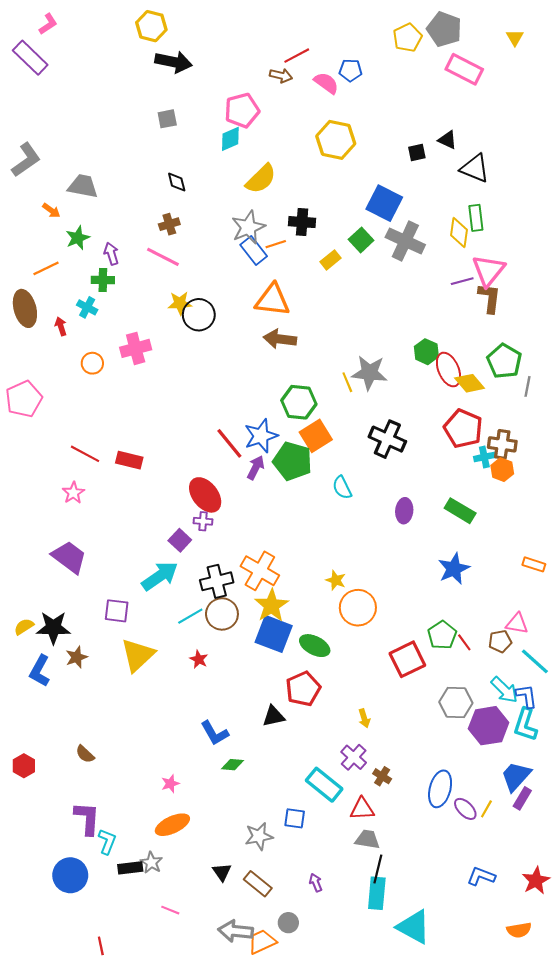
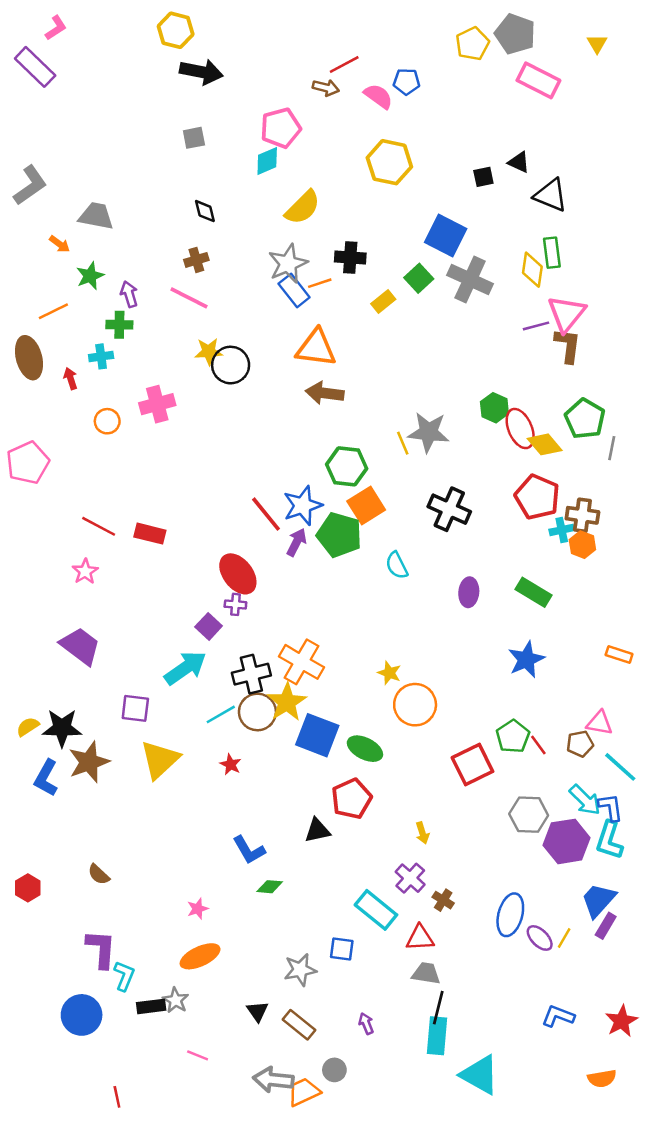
cyan cross: (87, 307) -> (101, 356), turned -36
yellow star: (271, 606) -> (287, 702), moved
brown star: (77, 657) -> (89, 762), size x1.6

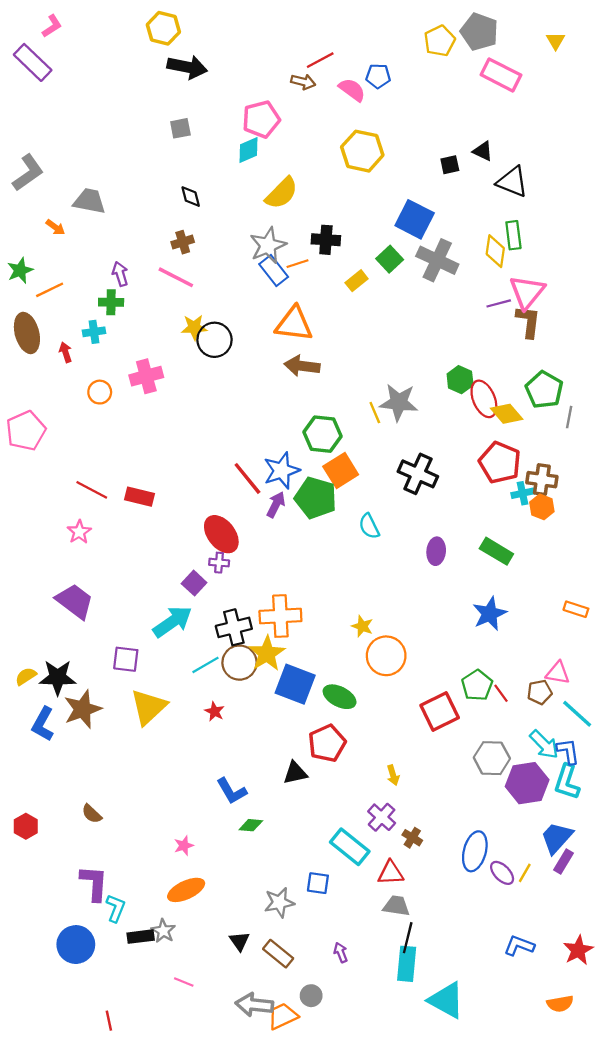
green star: (90, 276) -> (20, 270), moved
orange cross: (301, 662) -> (280, 616), turned -33

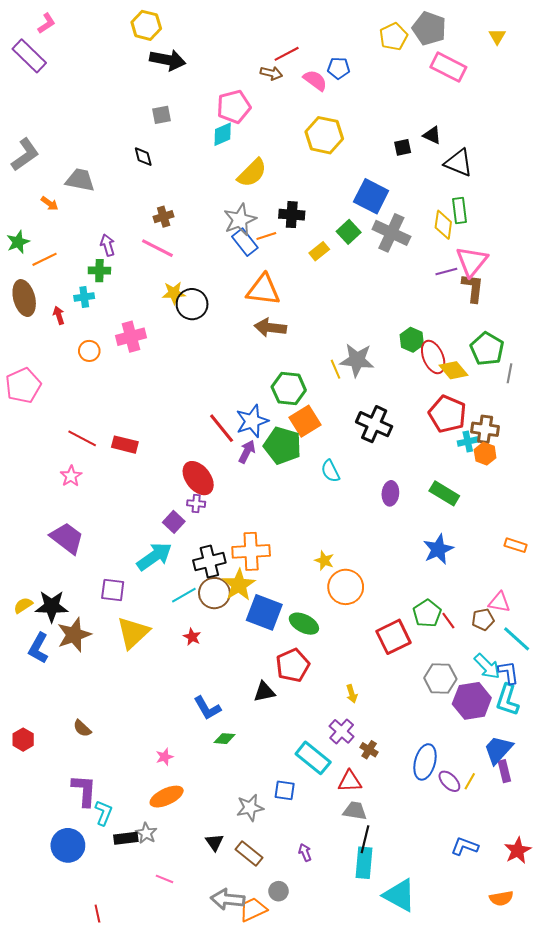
black diamond: (191, 197) -> (143, 157), moved
purple rectangle: (563, 862) -> (504, 771), turned -45

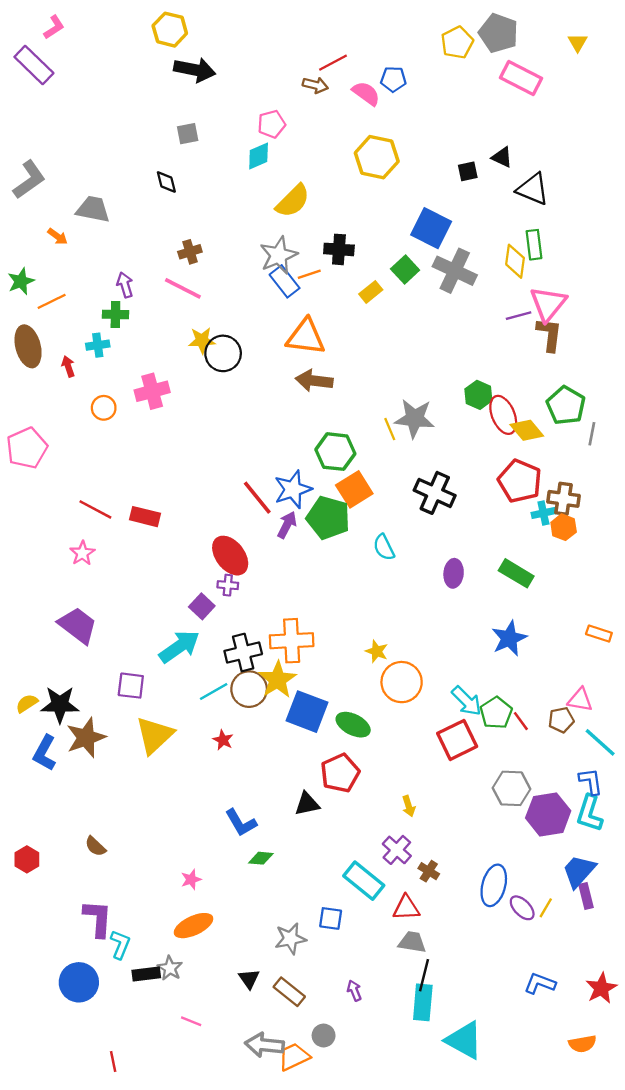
pink pentagon: (234, 107) -> (272, 124), size x0.7
cyan arrow: (487, 666) -> (467, 701), moved

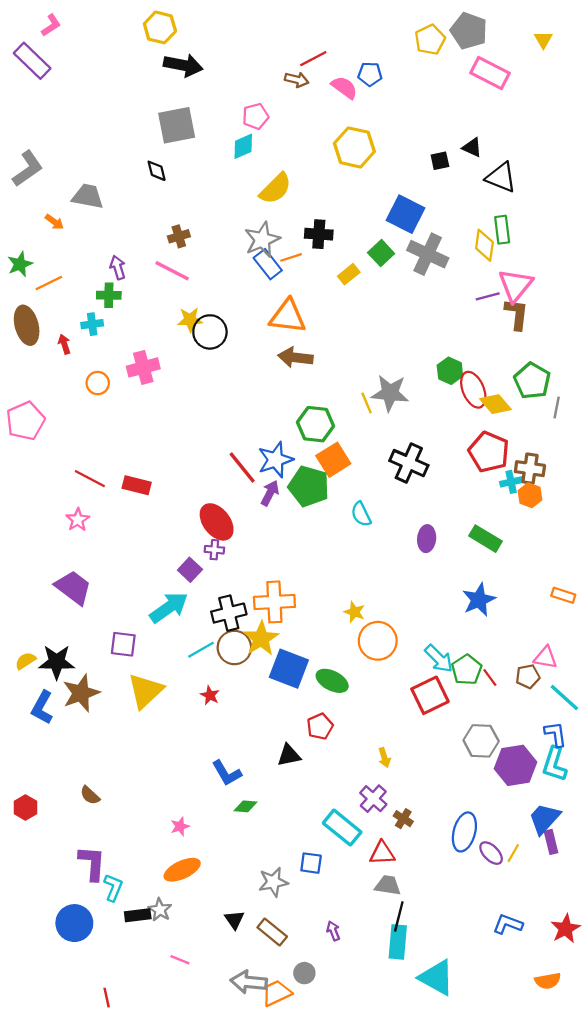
gray square: (188, 134) -> (177, 125), size x1.8
red pentagon: (340, 773) -> (320, 726), size x0.7

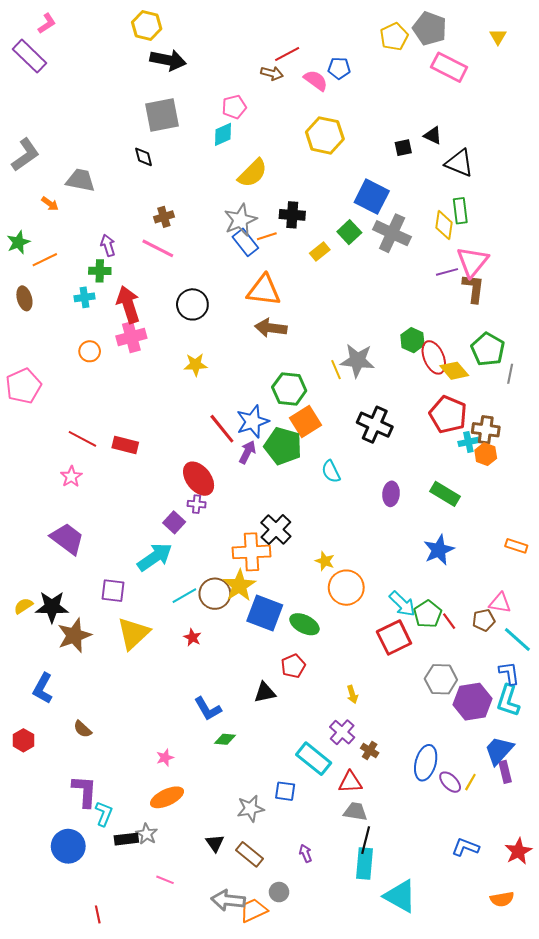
yellow star: (190, 320) -> (196, 365), moved
brown ellipse: (27, 325) -> (24, 298), size x0.7
red arrow: (64, 344) -> (128, 304), moved, size x2.0
black cross: (229, 613) -> (276, 530), moved, turned -32
blue L-shape: (42, 708) -> (43, 688), moved

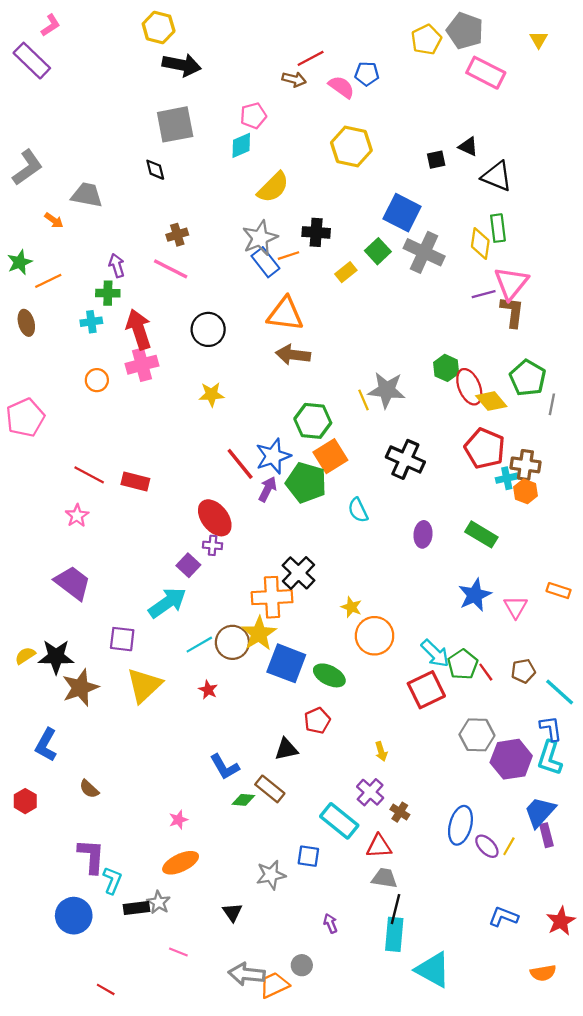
pink triangle: (500, 603) -> (516, 607), moved, turned 50
brown rectangle: (249, 854) -> (270, 789), moved
red line: (98, 914) -> (106, 989), turned -48

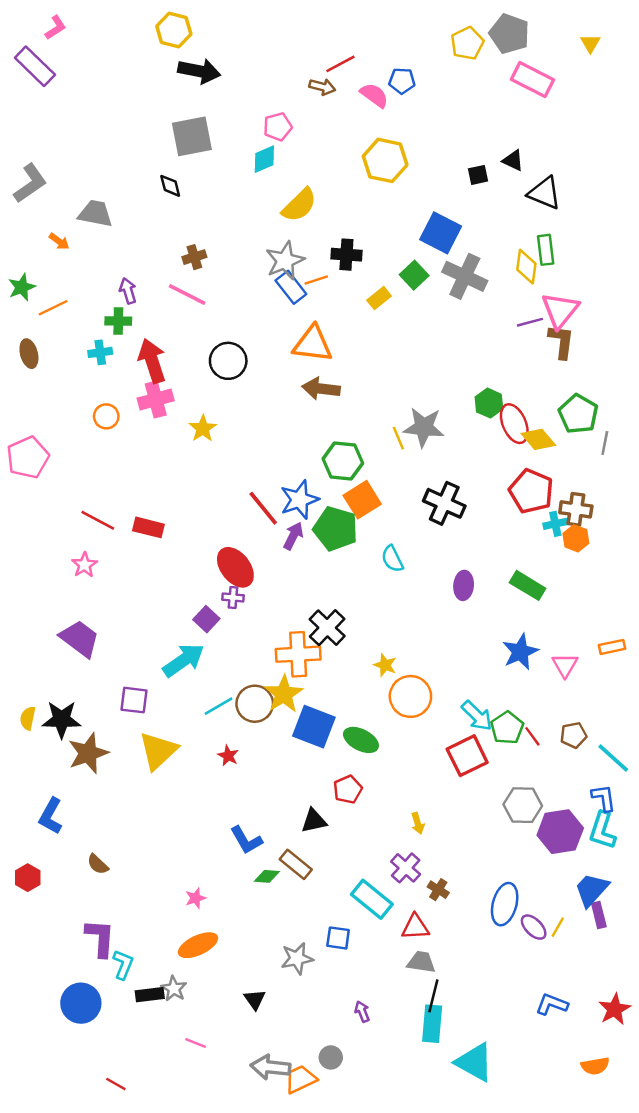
yellow star: (211, 394) -> (203, 428), moved, turned -30
orange rectangle: (559, 591) -> (612, 647), turned -30
yellow semicircle: (25, 656) -> (28, 718), turned -45

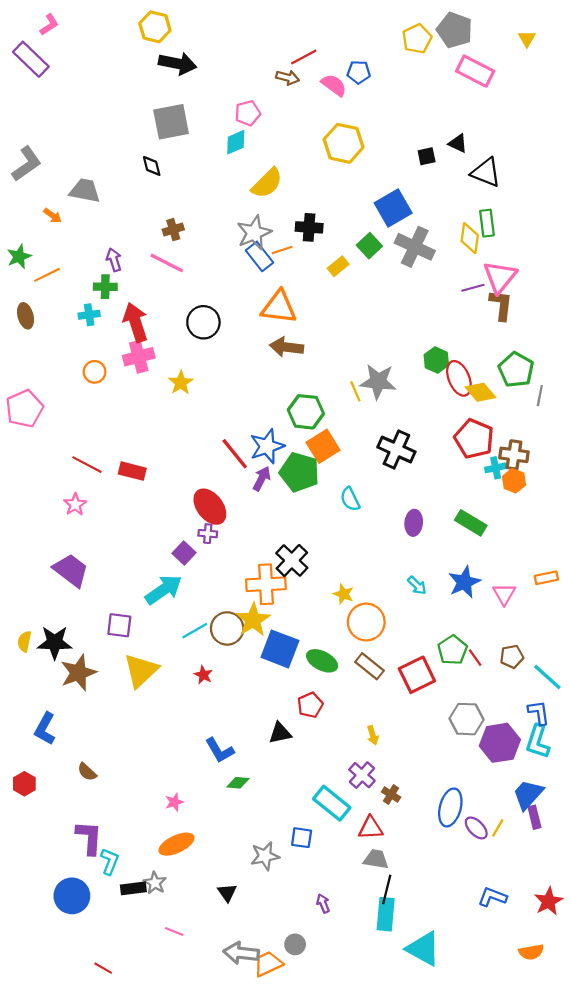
blue square: (441, 233) -> (393, 208), turned 33
cyan arrow: (477, 716) -> (417, 585), moved, size x0.7
brown rectangle: (296, 864) -> (369, 666), moved

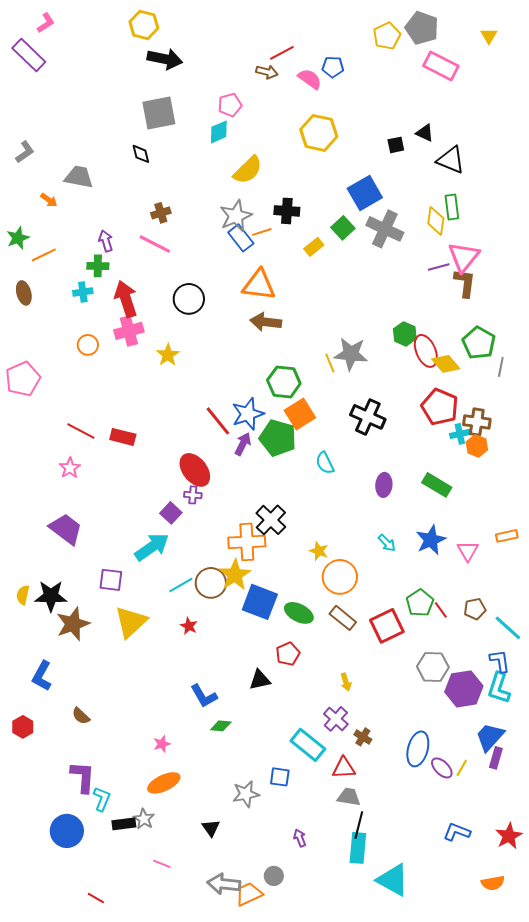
gray L-shape: (27, 164) -> (25, 152), size x0.7
purple rectangle: (534, 817) -> (496, 758), turned 30

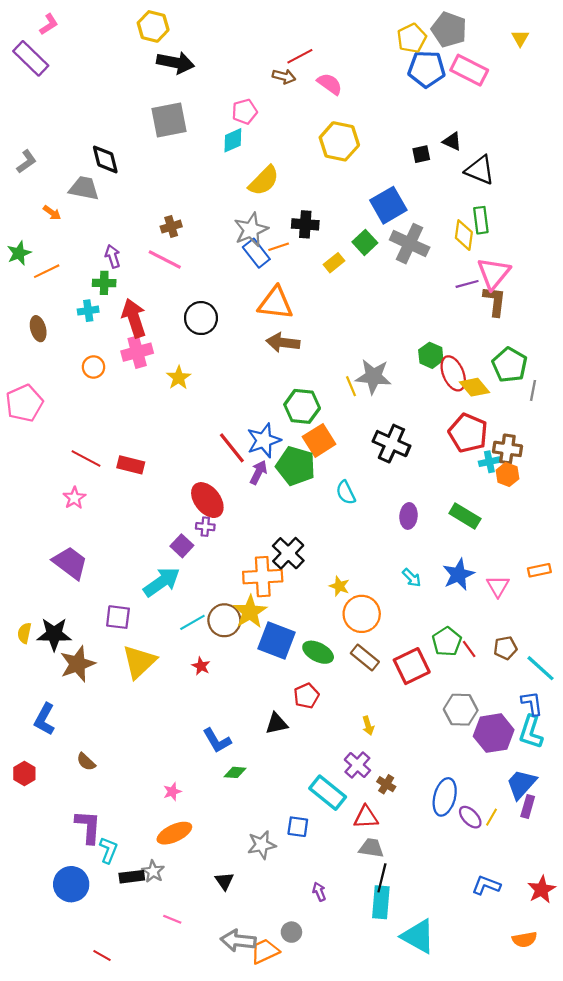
blue pentagon: (333, 67) -> (427, 69), moved, size x1.6
black diamond: (141, 154) -> (105, 159), moved, size x1.4
brown ellipse: (24, 293) -> (38, 329), moved

